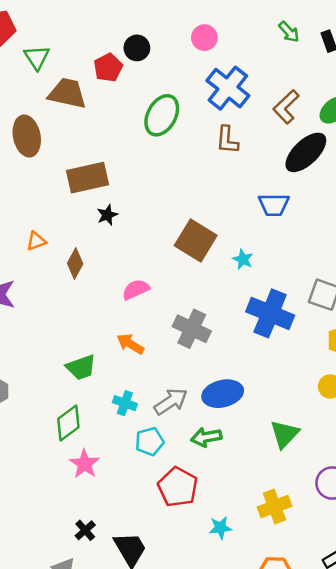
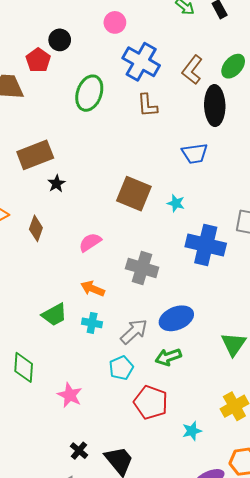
black ellipse: (306, 152) -> (215, 106), turned -39
cyan cross: (125, 403) -> (92, 323), moved
green diamond: (68, 423) -> (24, 367), moved, turned -40

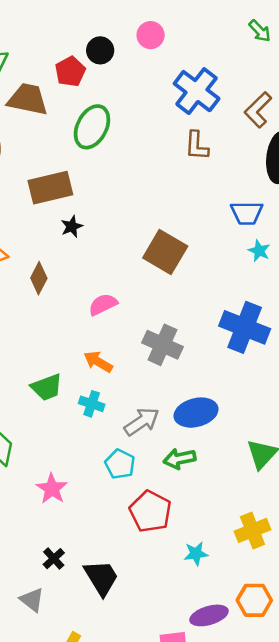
pink circle: (115, 22) -> (151, 35), moved
green ellipse: (89, 93) -> (92, 127), moved
cyan star: (176, 203) -> (259, 251), moved
cyan pentagon: (121, 368) -> (120, 464), turned -30

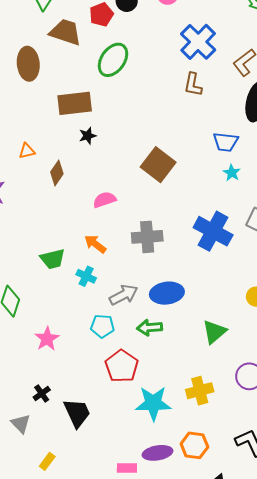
gray cross: (162, 345) -> (147, 237), turned -36
cyan pentagon: (120, 464) -> (102, 326), turned -30
cyan star: (196, 554) -> (153, 403), size x1.8

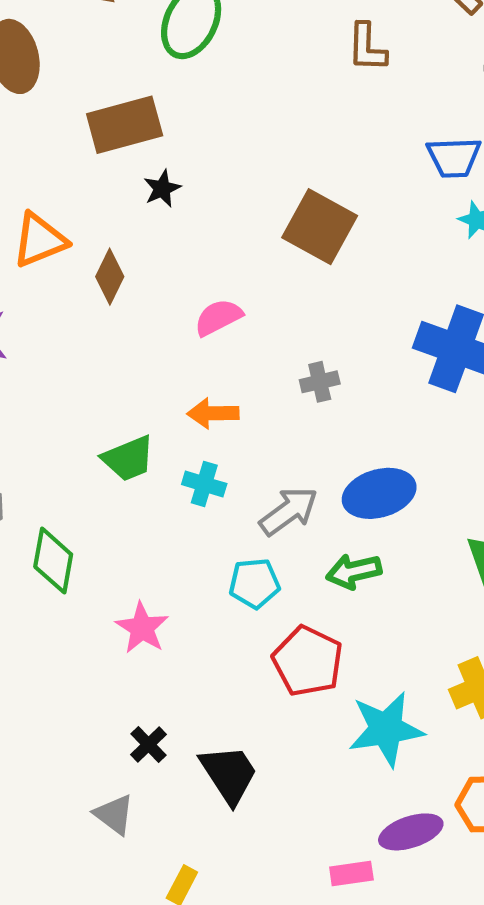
orange triangle: (27, 151) -> (40, 240), size x1.6
gray cross: (147, 237) -> (320, 382), size x0.6
orange arrow: (95, 244) -> (213, 413), turned -30

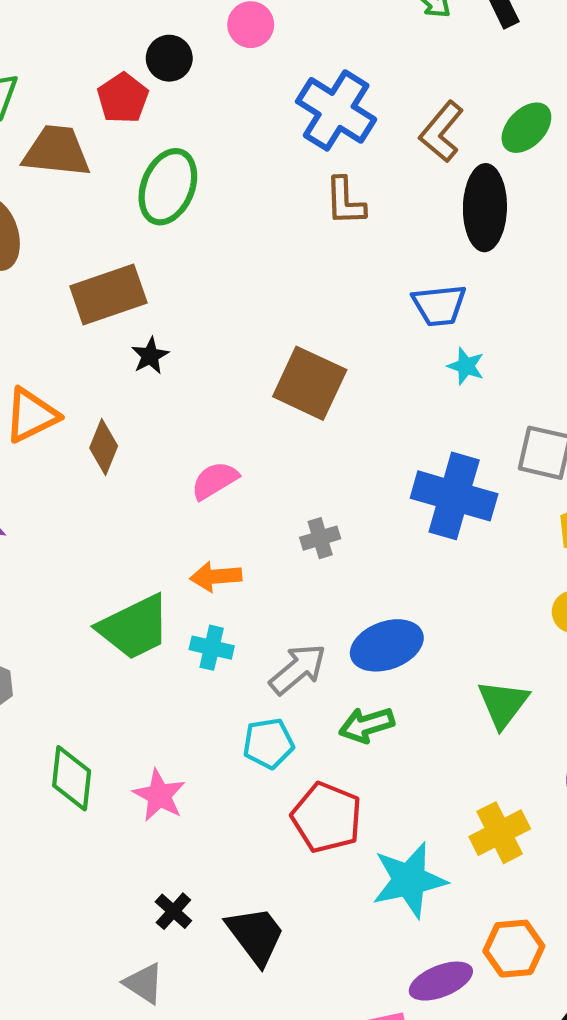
green trapezoid: (128, 458) -> (134, 627), size x1.4
green diamond: (53, 561) -> (72, 778), moved

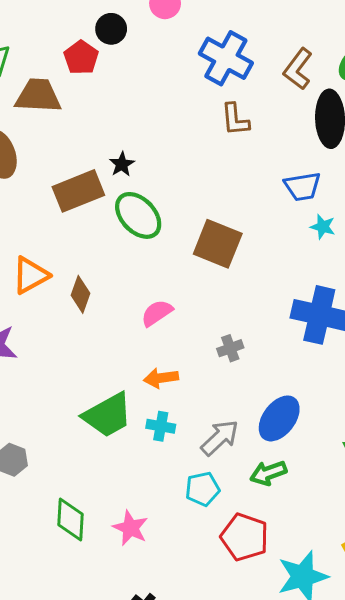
green ellipse: (168, 187) -> (138, 215), moved, turned -63
black star: (150, 356) -> (122, 164), moved
blue ellipse: (387, 645) -> (279, 418), turned -30

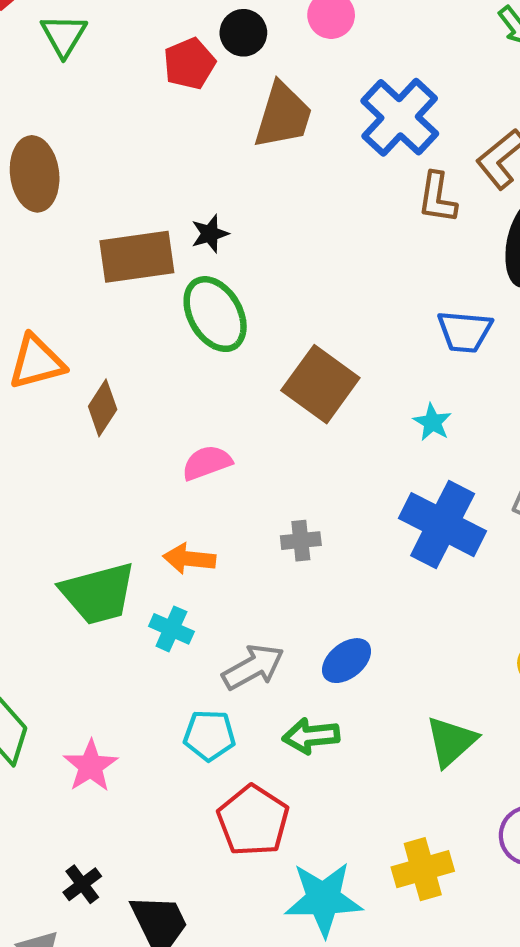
brown trapezoid: (38, 96) -> (283, 116), moved, turned 90
brown L-shape: (235, 119) -> (437, 198), moved
cyan star: (323, 227) -> (432, 422), moved
blue ellipse: (279, 418) -> (347, 661), size x0.7

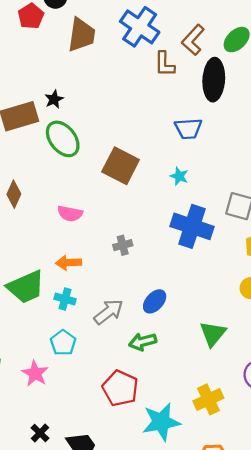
pink semicircle: (207, 463) -> (70, 214), turned -140
cyan pentagon: (209, 735) -> (63, 343), moved, turned -30

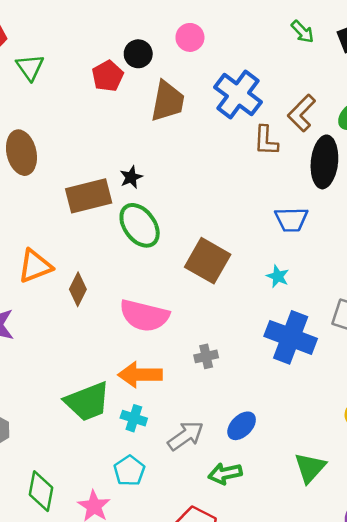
pink semicircle: (70, 214) -> (144, 316), size x1.6
orange arrow: (69, 263) -> (140, 375), size x1.4

